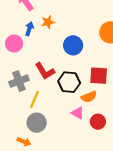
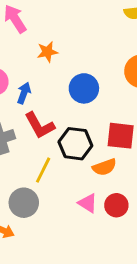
blue arrow: (29, 29) -> (24, 93), moved
yellow line: (35, 99) -> (43, 170), moved
pink triangle: (78, 113) -> (88, 203), moved

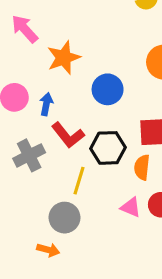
orange star: (47, 52) -> (64, 58), size x1.5
orange semicircle: (104, 167) -> (142, 167), turned 125

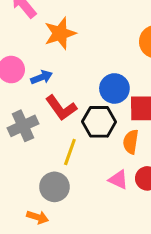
blue circle: (108, 89) -> (114, 88), moved
blue arrow: (46, 104) -> (42, 77), turned 55

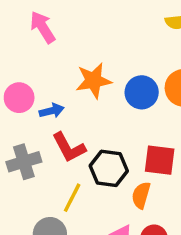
orange star: (60, 33) -> (94, 81), moved
blue circle: (114, 88) -> (142, 92), moved

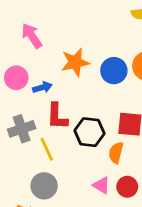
pink arrow: (43, 27) -> (32, 36), moved
red L-shape: (69, 147) -> (57, 116), turned 32
yellow line: (72, 198) -> (47, 149), moved, turned -50

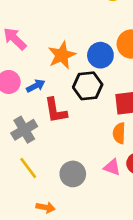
black hexagon: (89, 132) -> (88, 86), moved
yellow line: (47, 149) -> (28, 168), moved
gray circle: (44, 186) -> (73, 174), moved

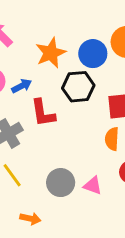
pink triangle: (112, 167) -> (93, 186), moved

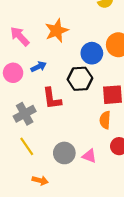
orange star: (51, 53) -> (57, 31), moved
blue arrow: (22, 86) -> (39, 67), moved

